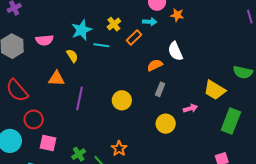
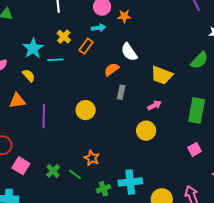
green semicircle: (243, 72) -> (199, 60), turned -48
yellow trapezoid: (215, 90) -> (162, 75), moved
yellow circle: (166, 124) -> (146, 131), moved
pink square: (48, 143) -> (21, 166), turned 30

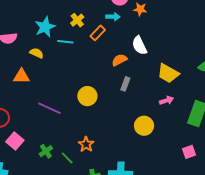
yellow semicircle: (29, 75) -> (37, 53), turned -32
pink arrow: (154, 105) -> (167, 100), moved
purple line: (44, 116) -> (49, 108), moved, turned -75

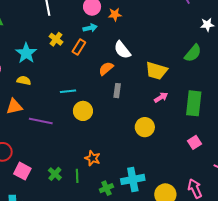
cyan line: (65, 42) -> (68, 91), moved
purple line: (49, 108) -> (41, 121), moved
green line: (67, 158) -> (77, 176), turned 56

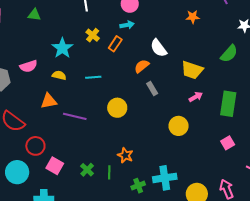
orange star: (115, 14) -> (193, 17), moved
cyan line: (68, 91) -> (93, 77), moved
gray rectangle: (117, 91) -> (152, 89), turned -40

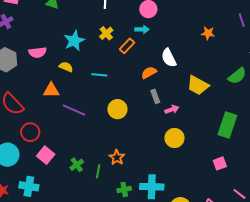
pink arrow: (196, 97) -> (172, 109), moved

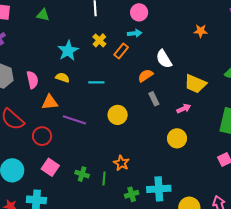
pink semicircle: (38, 52) -> (32, 80), moved, turned -90
pink arrow: (172, 109) -> (184, 109), moved
red circle: (30, 132) -> (42, 136), moved
green cross: (77, 165) -> (82, 174), turned -32

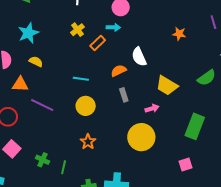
cyan star: (68, 51) -> (28, 33), moved
cyan line: (96, 82) -> (81, 79), moved
yellow circle: (177, 138) -> (141, 137), size x1.4
orange star: (121, 163) -> (88, 142), moved

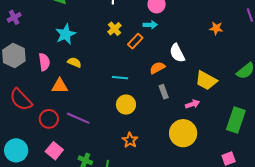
purple line: (42, 105) -> (78, 118), moved

